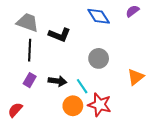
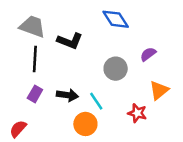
purple semicircle: (133, 11) -> (148, 54), moved
red star: (100, 105) -> (137, 113), moved, size x0.7

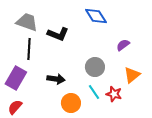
gray circle: (116, 69) -> (95, 67), moved
purple rectangle: (35, 94) -> (16, 78), moved, size x1.6
cyan line: (96, 101) -> (94, 92), moved

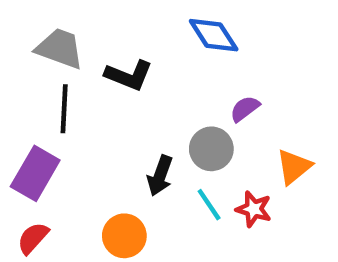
purple semicircle: (123, 45) -> (245, 109), moved
black arrow: (56, 79) -> (160, 176), moved, turned 102
orange circle: (71, 103) -> (124, 236), moved

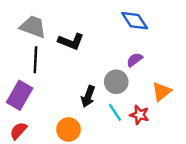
blue diamond: (214, 35) -> (135, 21), moved

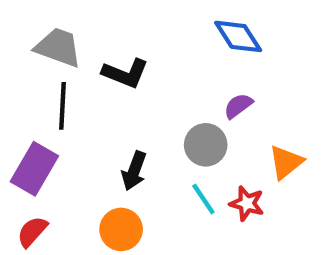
black arrow: (88, 96) -> (134, 171), moved

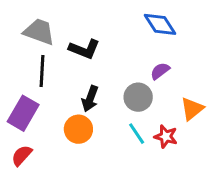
black arrow: (134, 171) -> (90, 99), moved
orange circle: (121, 229) -> (78, 129), moved

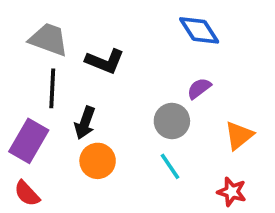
black arrow: (90, 99) -> (85, 123), moved
red star: (166, 136) -> (232, 192), moved
red semicircle: (22, 155) -> (27, 194), turned -85

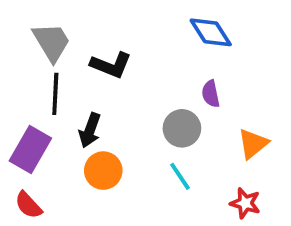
gray trapezoid: (49, 39) -> (51, 42), turned 39
purple semicircle: (199, 88) -> (211, 94), turned -65

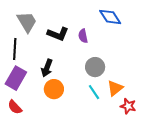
black line: (55, 94) -> (15, 49), moved
purple semicircle: (211, 94) -> (83, 36), moved
orange triangle: (253, 144) -> (115, 88), moved

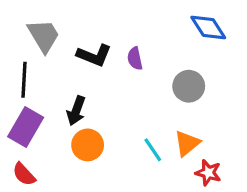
blue diamond: (110, 17) -> (208, 28), moved
gray circle: (95, 67) -> (189, 86), moved

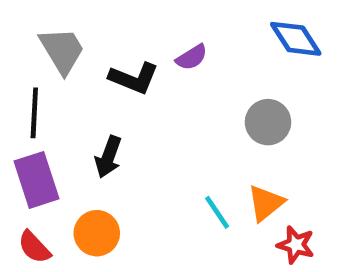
purple semicircle: (135, 58) -> (192, 57), moved, turned -110
purple rectangle: (26, 127) -> (37, 180), turned -48
orange circle: (88, 145) -> (97, 233), moved

